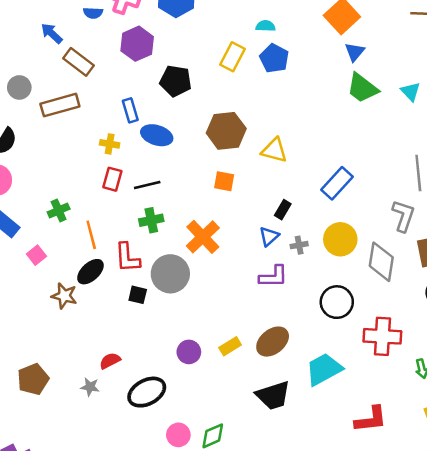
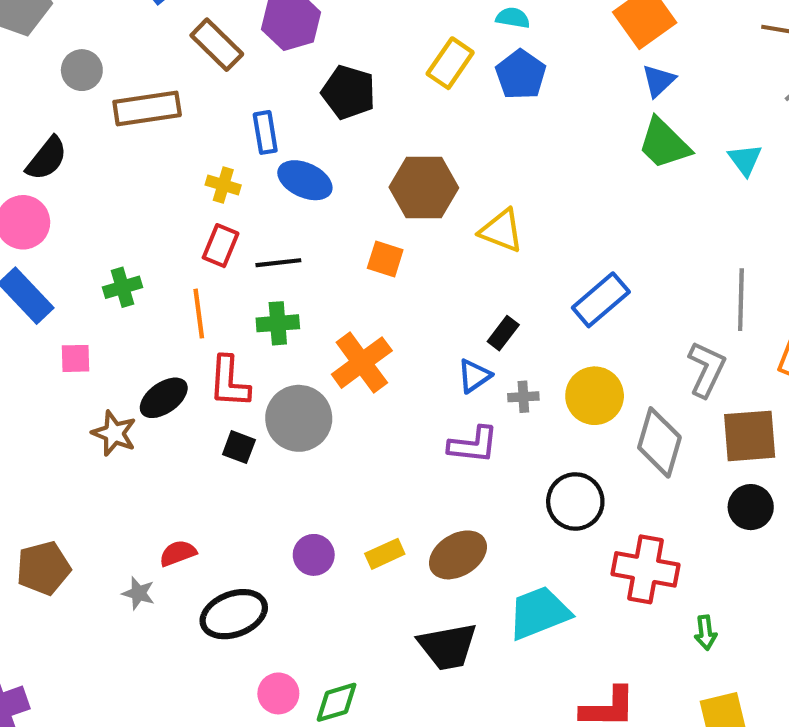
brown rectangle: (79, 62) -> (217, 45), moved
orange square: (224, 181) -> (385, 259), moved
orange line: (91, 235) -> (199, 314), moved
pink square: (36, 255) -> (76, 358), turned 30

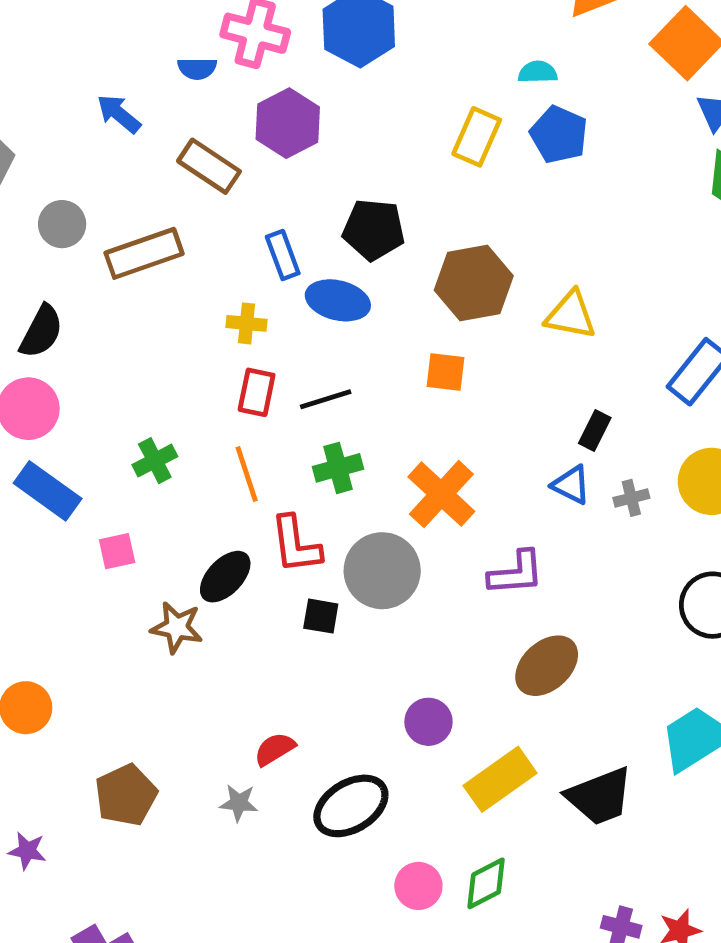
black pentagon: (349, 92) -> (374, 230), moved
blue triangle: (474, 376) -> (571, 485), turned -48
purple L-shape: (473, 445) -> (516, 573), moved
yellow rectangle: (385, 554) -> (500, 779), moved, size x1.6
brown ellipse: (458, 555) -> (547, 666), moved

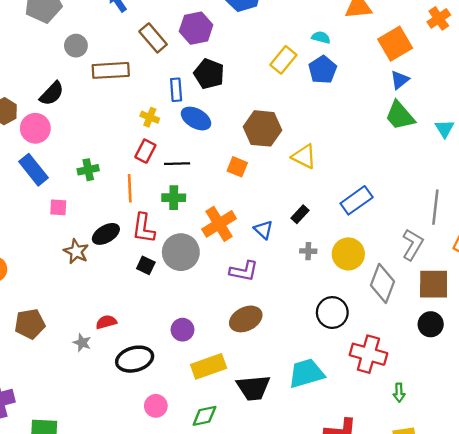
black pentagon: (374, 230) -> (209, 74), moved
blue triangle: (571, 485) -> (263, 230), moved
green diamond: (486, 883) -> (204, 416), moved

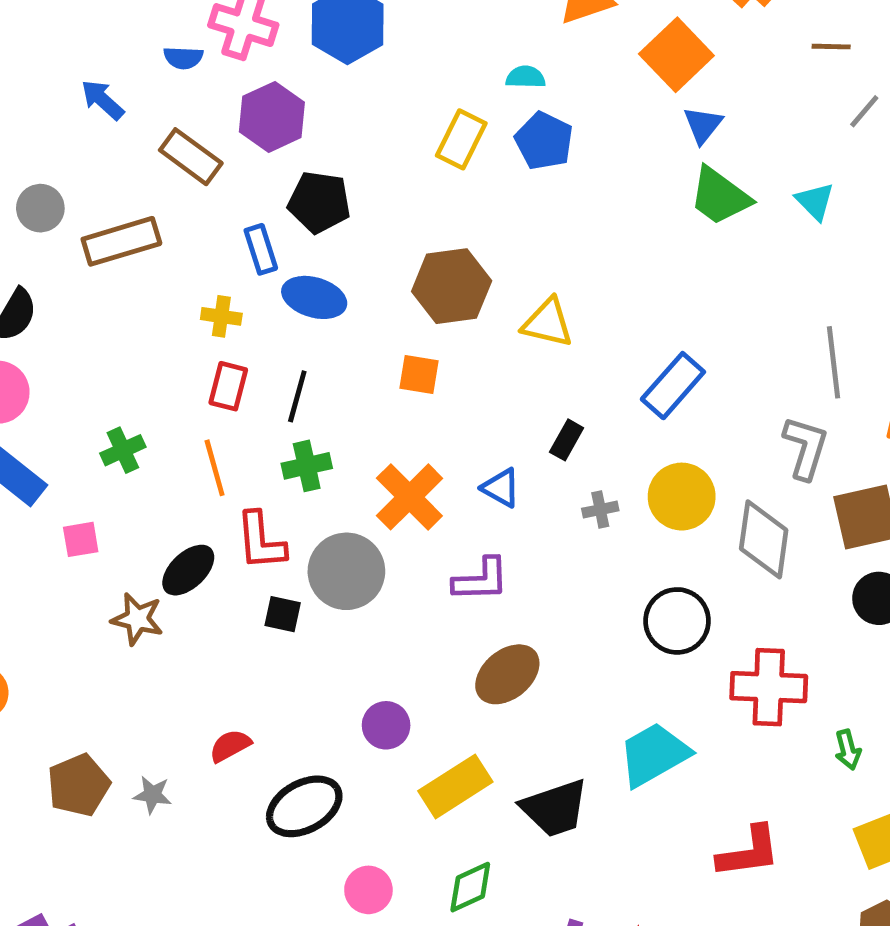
black line: (177, 164) -> (297, 396), turned -60
gray star: (82, 343) -> (152, 795), moved

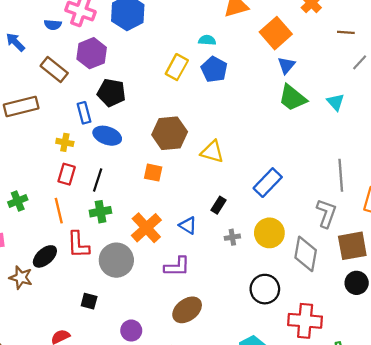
black square: (283, 614) -> (89, 301), moved

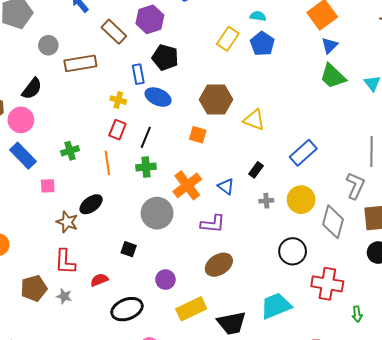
red L-shape: (78, 245) -> (65, 262), moved

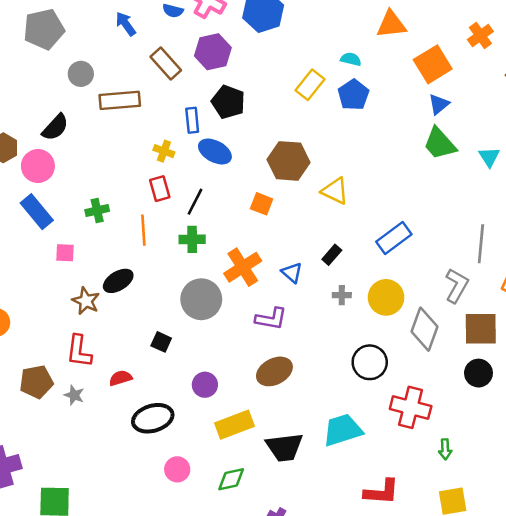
red rectangle: (117, 130) -> (160, 189), turned -42

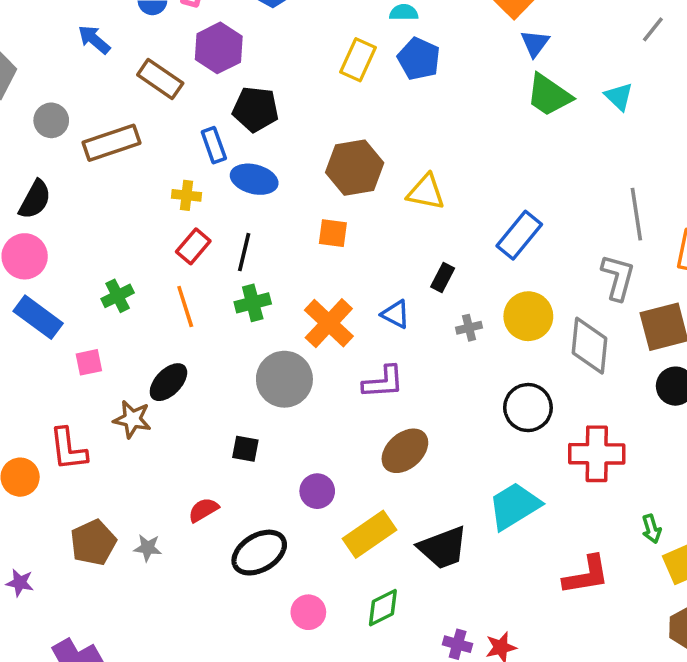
red rectangle: (160, 189) -> (193, 246), turned 70
red L-shape: (79, 351) -> (68, 449), moved
green arrow: (445, 449) -> (652, 529), moved

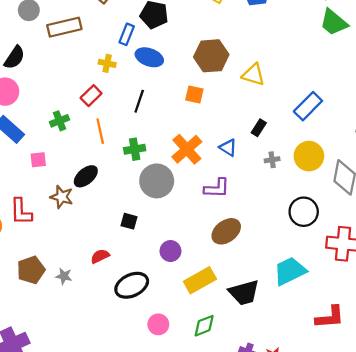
blue rectangle: (214, 145) -> (127, 34), turned 36
red rectangle: (193, 246) -> (91, 96), moved
green cross: (253, 303) -> (135, 149), moved

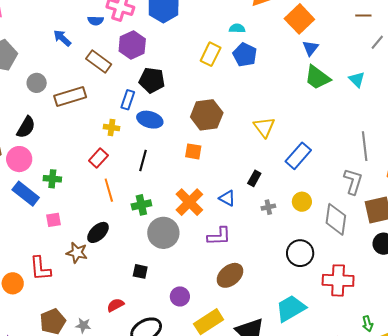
yellow triangle: (253, 75) -> (264, 127), moved, turned 40
green cross: (60, 121) -> (52, 179), moved, turned 30
yellow circle: (309, 156) -> (302, 202), size x0.7

